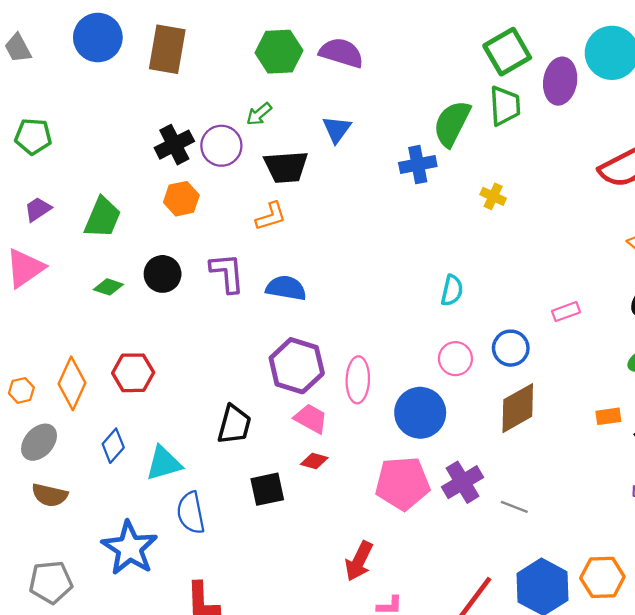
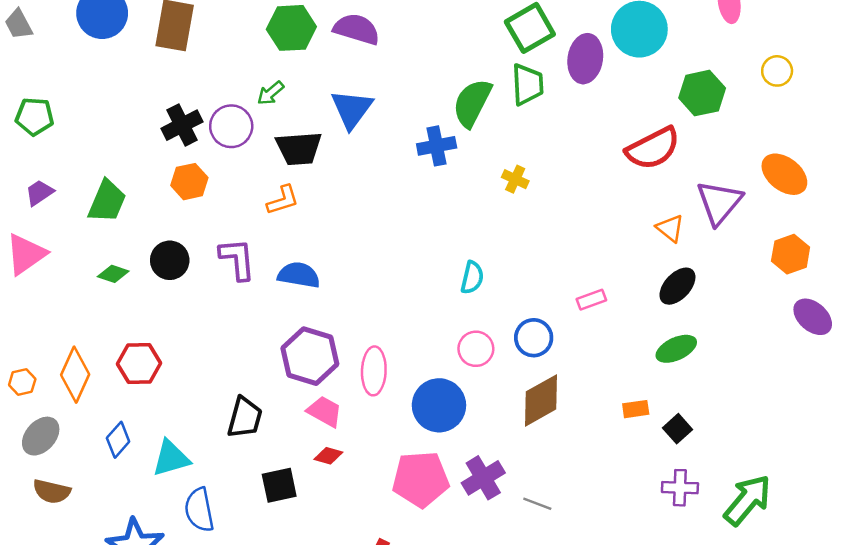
blue triangle: (337, 129) -> (352, 109), size x1.4

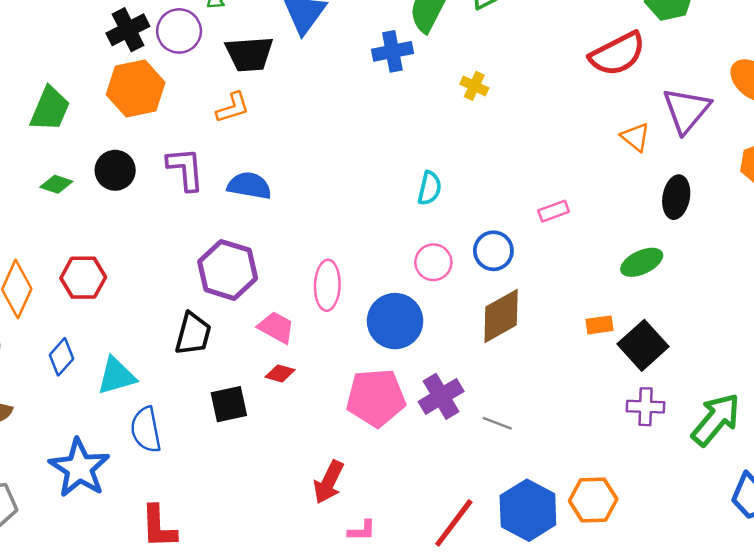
orange hexagon: (189, 182) -> (136, 88), size x1.5
black ellipse: (677, 286) -> (676, 197), moved, turned -33
purple hexagon: (310, 356) -> (228, 270), moved
black square: (677, 429) -> (643, 345), size x1.6

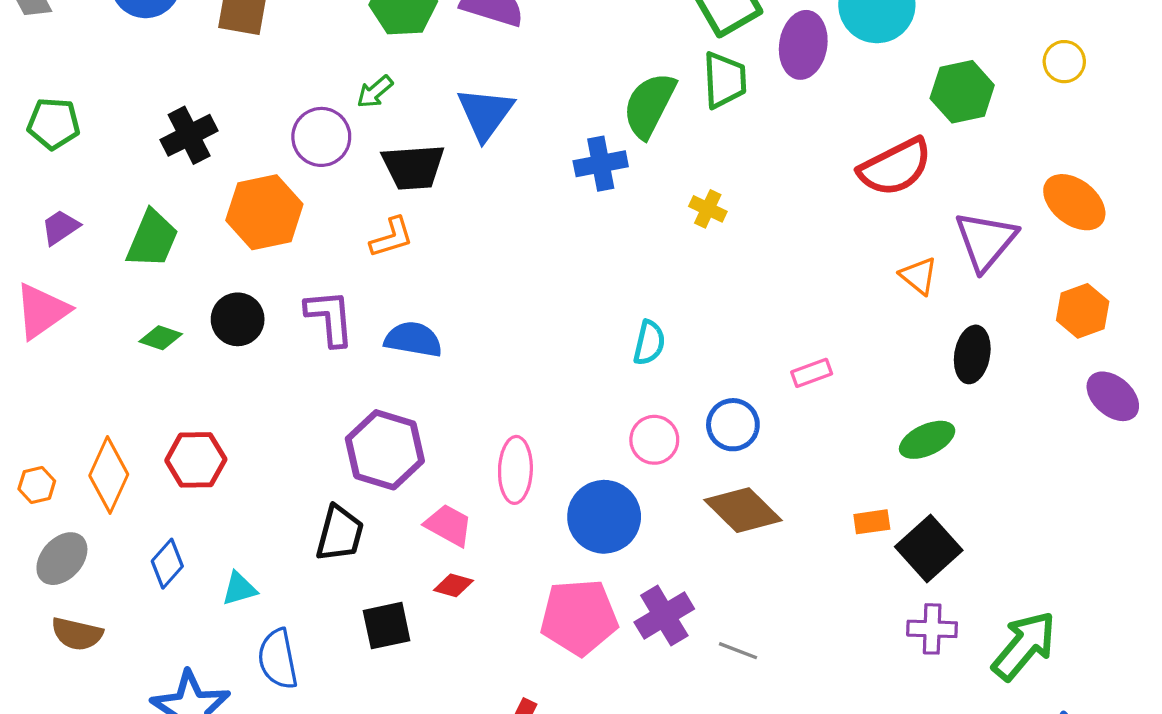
black cross: (128, 30) -> (189, 135), moved
brown diamond: (501, 316) -> (743, 510), turned 74
cyan triangle: (116, 376) -> (239, 589), size x0.7

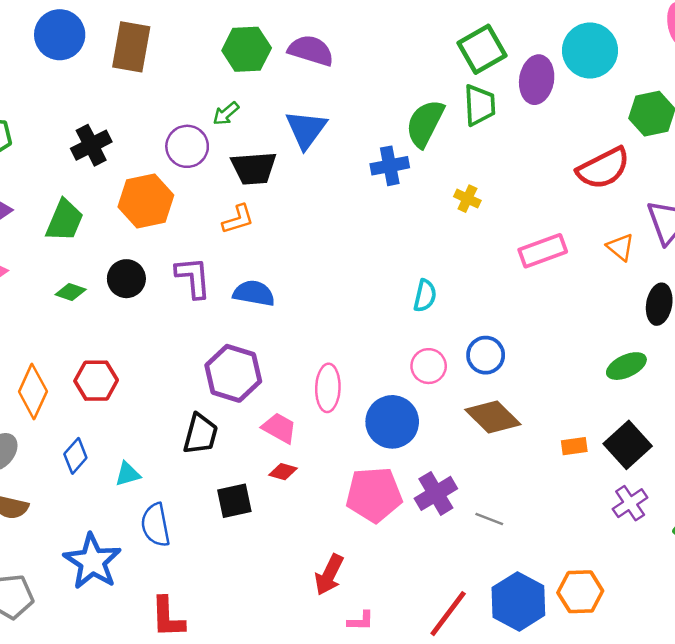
pink rectangle: (812, 373) -> (543, 251), moved, size x1.6
orange rectangle: (872, 522) -> (574, 446), moved
purple cross: (932, 629) -> (630, 503), turned -36

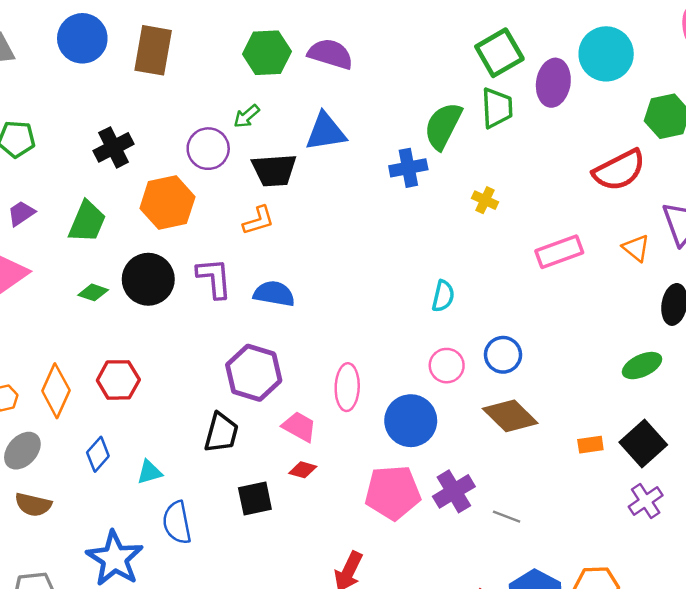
blue triangle: (306, 129) -> (326, 132), turned 45
black circle: (126, 279) -> (148, 279), size x1.4

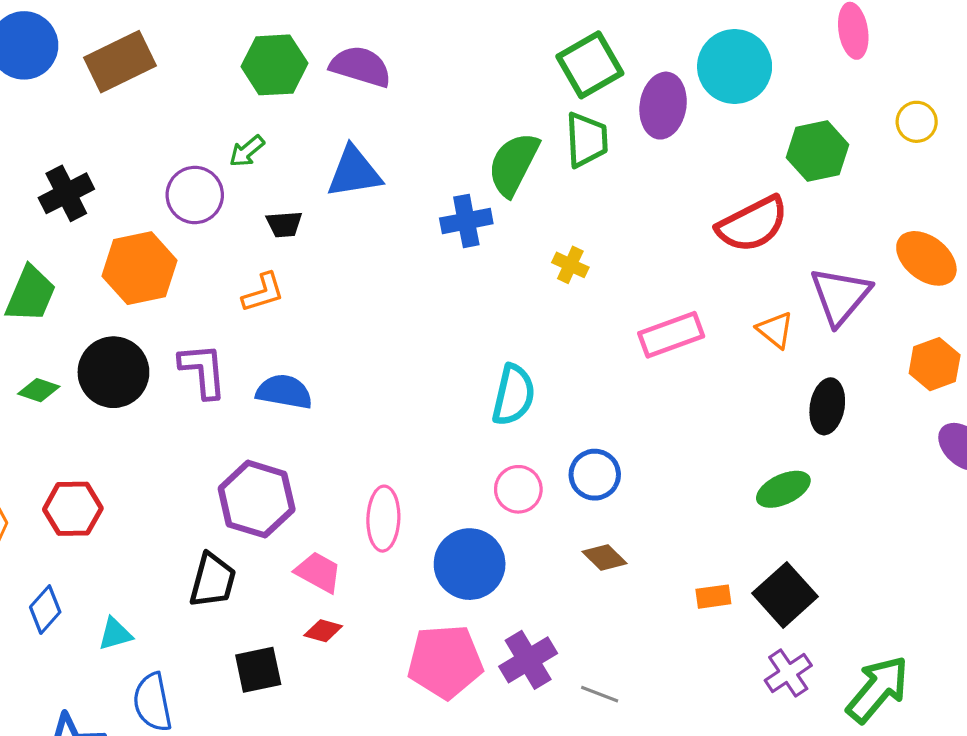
brown rectangle: (153, 50) -> (120, 62), turned 54
black trapezoid: (274, 170) -> (284, 224), size x0.6
cyan semicircle: (443, 296) -> (513, 395), size x1.4
brown diamond: (510, 416) -> (604, 558), size x0.6

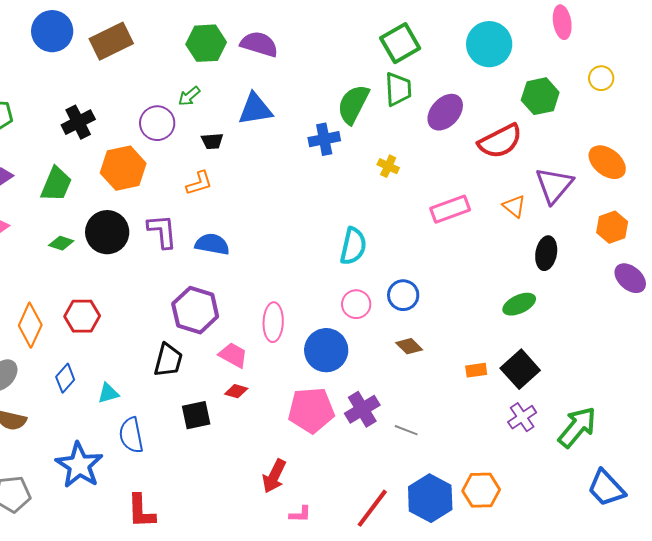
purple ellipse: (663, 106) -> (445, 112), moved, turned 33

